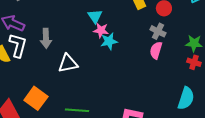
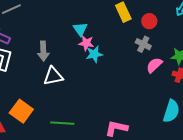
gray arrow: (46, 38) -> (43, 51), moved
pink semicircle: (156, 50) -> (154, 65), moved, turned 30

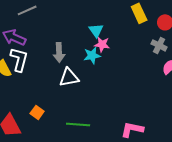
cyan star: (94, 54) -> (92, 55), moved
orange square: (21, 111) -> (37, 112), size x0.6

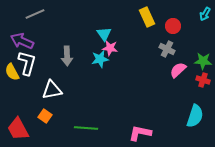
white triangle: (69, 77) -> (52, 90), moved

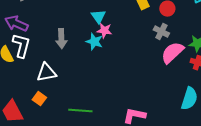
cyan star: (100, 59) -> (94, 42), turned 30
pink semicircle: (178, 70) -> (172, 53), size x1.4

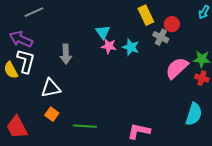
gray cross: (161, 32) -> (161, 37), moved
cyan star: (94, 42) -> (131, 47), moved
orange square: (39, 99) -> (52, 114), moved

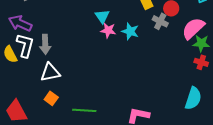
gray arrow: (66, 54) -> (45, 44), moved
pink semicircle: (177, 68) -> (193, 28), moved

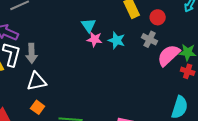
gray cross: (160, 21) -> (150, 39), moved
pink semicircle: (193, 28) -> (169, 55), moved

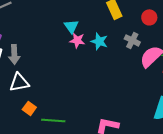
red circle: (158, 17) -> (149, 17), moved
orange square: (38, 107) -> (29, 108), moved

